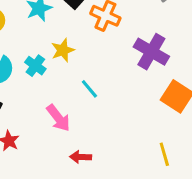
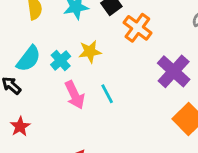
pink arrow: (58, 118) -> (75, 95), moved

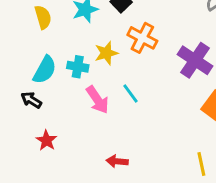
orange cross: (137, 28) -> (142, 38), moved
cyan cross: (61, 60) -> (78, 67), turned -30

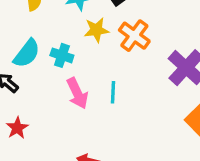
yellow star: (106, 53) -> (96, 30), moved
cyan line: (131, 94) -> (113, 92), turned 30

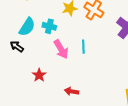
red star: (17, 128) -> (39, 75), moved

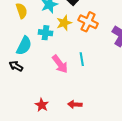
cyan cross: (49, 26) -> (46, 33), moved
red star: (39, 75) -> (42, 105), moved

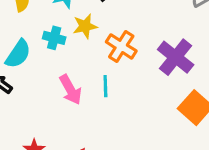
orange cross: (88, 22) -> (121, 46), moved

